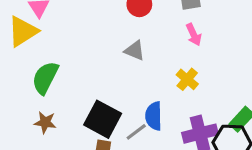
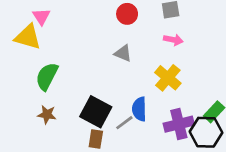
yellow triangle: (23, 31) -> (28, 37), turned 48
pink arrow: (194, 35) -> (173, 40), turned -54
yellow cross: (187, 79) -> (168, 78), size x1.4

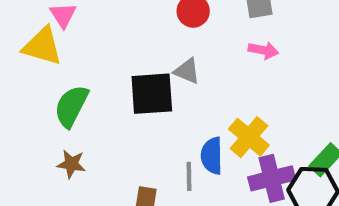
yellow cross: (168, 78) -> (249, 137), moved
black square: (96, 112) -> (152, 94), moved, turned -32
gray line: (124, 123) -> (189, 176), turned -54

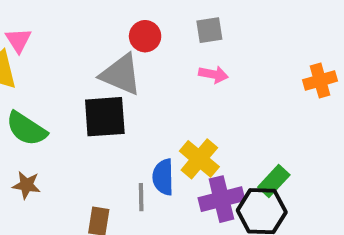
gray triangle: (187, 71) -> (121, 74), moved, size x1.6
green semicircle: (71, 106) -> (26, 129), turned -84

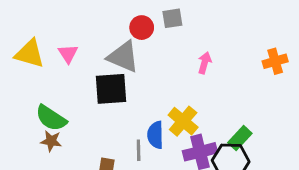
gray square: (209, 30) -> (172, 18), moved
pink triangle: (18, 40) -> (68, 54), moved
pink arrow: (213, 74) -> (205, 63), moved, turned -85
green semicircle: (26, 129) -> (51, 118), moved

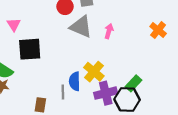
gray triangle: (123, 57) -> (81, 27), moved
orange cross: (275, 61) -> (158, 30), turned -35
black square: (111, 89) -> (30, 49), moved

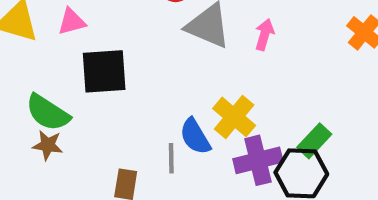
pink triangle: (14, 25) -> (72, 22), turned 48
blue semicircle: (75, 81) -> (195, 136), turned -30

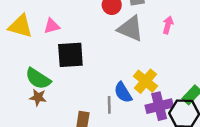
pink arrow: (264, 35) -> (168, 25), moved

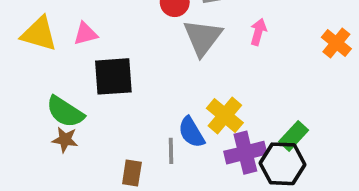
gray triangle: (130, 29) -> (203, 37), turned 44

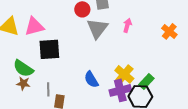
pink triangle: (85, 34) -> (34, 26), size x1.5
yellow cross: (225, 115) -> (124, 74), moved
gray line: (171, 151) -> (48, 89), moved

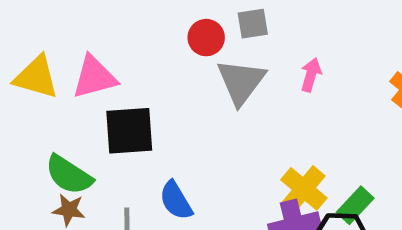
blue semicircle: (91, 79) -> (176, 201), moved

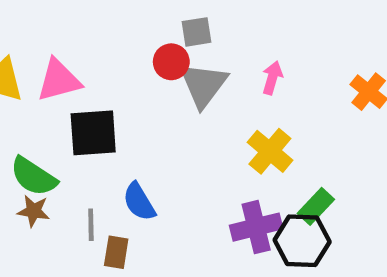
gray square: (253, 24) -> (197, 32), moved
red circle: (206, 38) -> (171, 62), moved
yellow cross: (304, 189) -> (270, 151), moved

